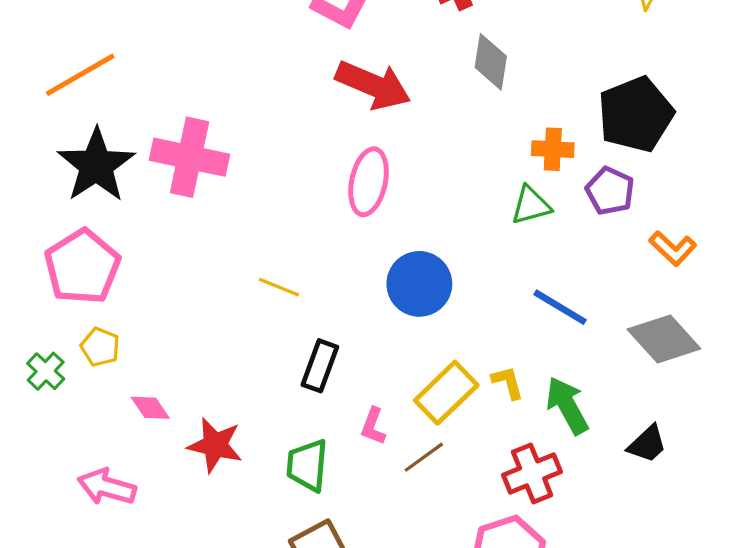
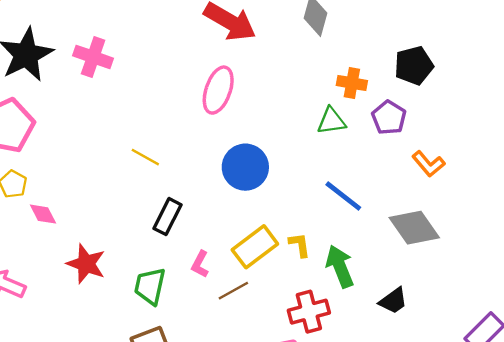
black pentagon: (636, 114) -> (414, 65), size x0.7
pink cross: (190, 157) -> (93, 57), size x0.7
pink diamond: (150, 408) -> (43, 214), moved

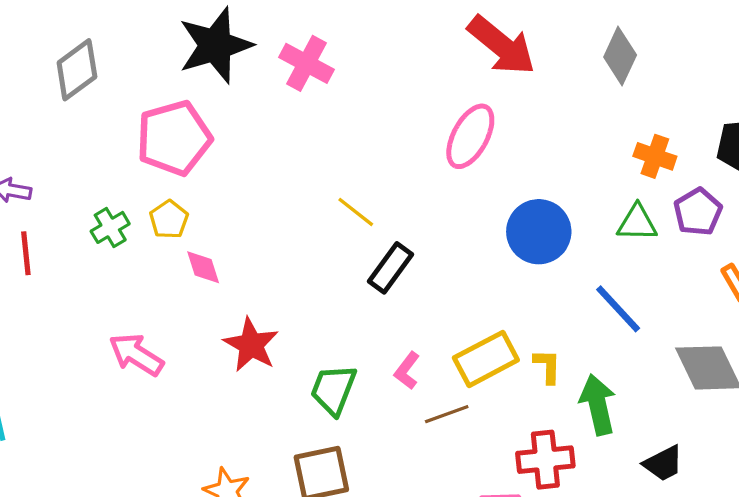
green triangle: (331, 121) -> (637, 223), moved
blue circle: (245, 167) -> (539, 232), moved
black rectangle: (168, 217) -> (391, 268), moved

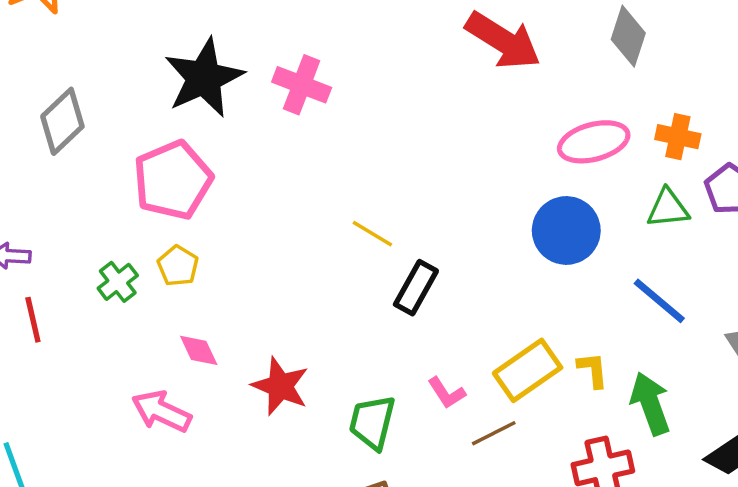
pink ellipse: (470, 136) -> (594, 142), moved, turned 54
pink diamond: (203, 267) -> (199, 350), moved
pink L-shape: (407, 371) -> (447, 393), turned -63

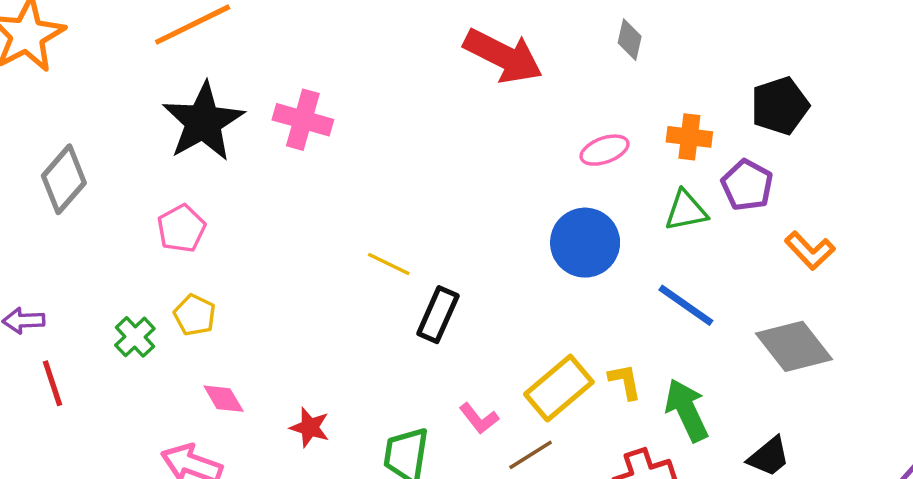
gray diamond: (628, 36) -> (630, 40), size x0.7
pink ellipse: (594, 142) -> (605, 150), size x0.7
pink pentagon: (173, 180) -> (181, 228), size x0.6
red star: (280, 386) -> (310, 427), size x0.7

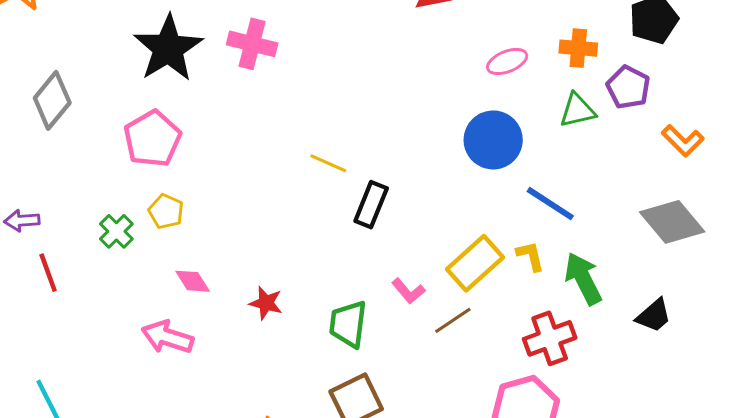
pink pentagon: (181, 228) -> (152, 139), size x1.4
blue line: (686, 305) -> (550, 204), moved

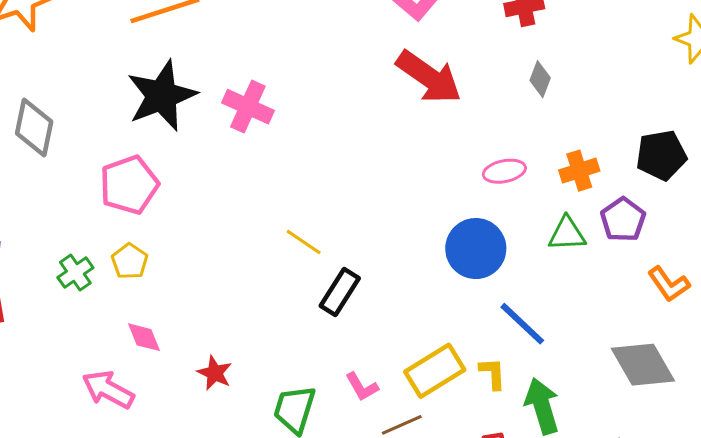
orange cross: (578, 48) -> (579, 171), turned -33
gray diamond: (52, 100) -> (34, 127), turned -38

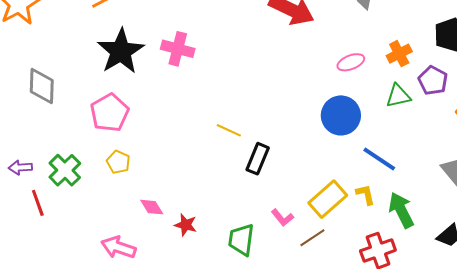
green cross: (75, 273) -> (65, 170), moved, size x1.4
pink diamond: (144, 337) -> (152, 207), moved

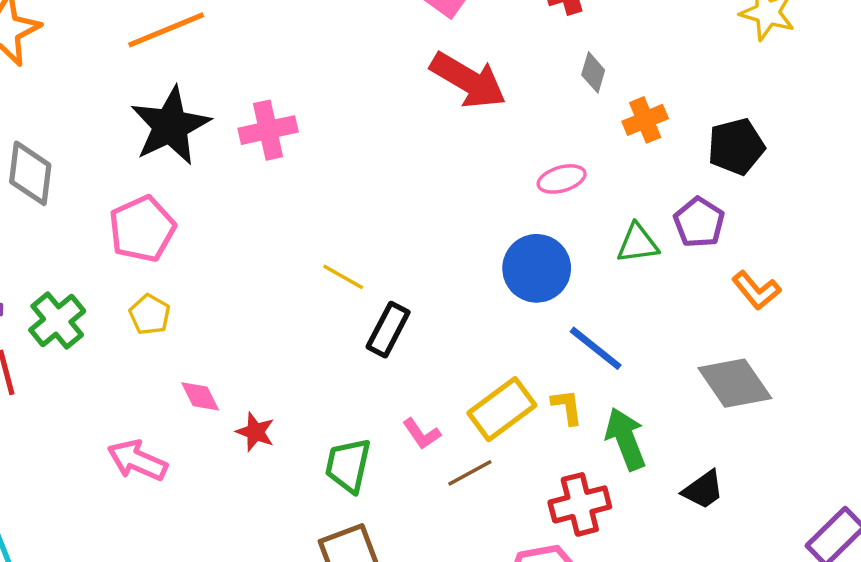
pink cross: (178, 49) -> (268, 130), turned -32
orange cross: (399, 54) -> (645, 120), moved

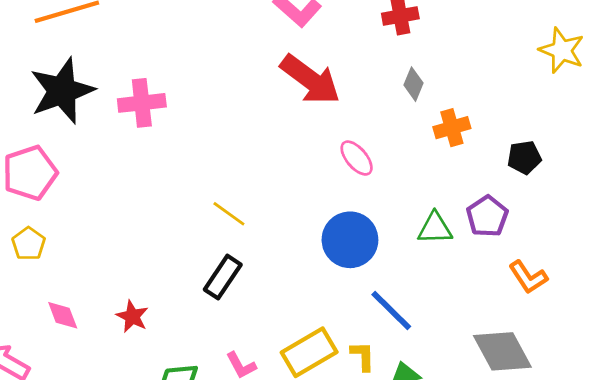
black pentagon: (736, 147) -> (524, 157), size x0.7
pink ellipse: (562, 179) -> (357, 158), moved, turned 60
yellow line: (343, 277) -> (229, 214), moved
red star: (255, 432) -> (132, 316), moved

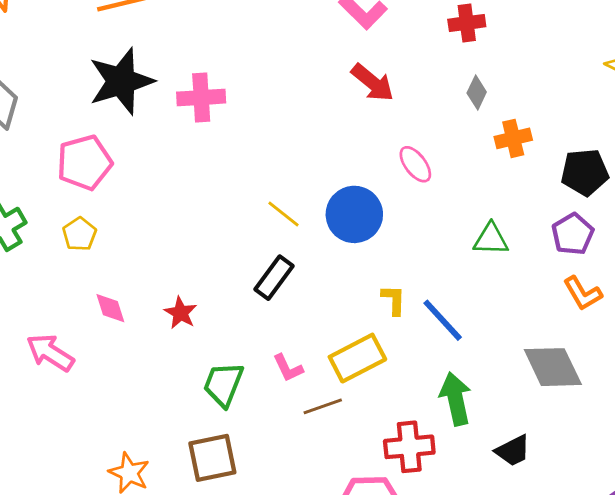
red arrow: (310, 80) -> (373, 83), size x0.7
black pentagon: (524, 157) -> (585, 172), size x1.4
purple pentagon: (487, 216) -> (573, 234), moved
blue circle: (350, 240) -> (354, 214), moved
yellow L-shape: (363, 356) -> (394, 300), moved

